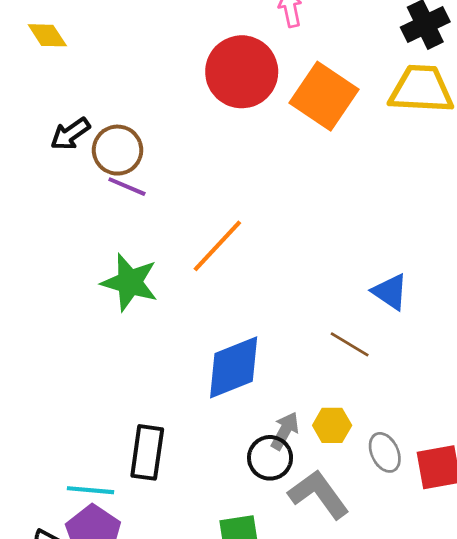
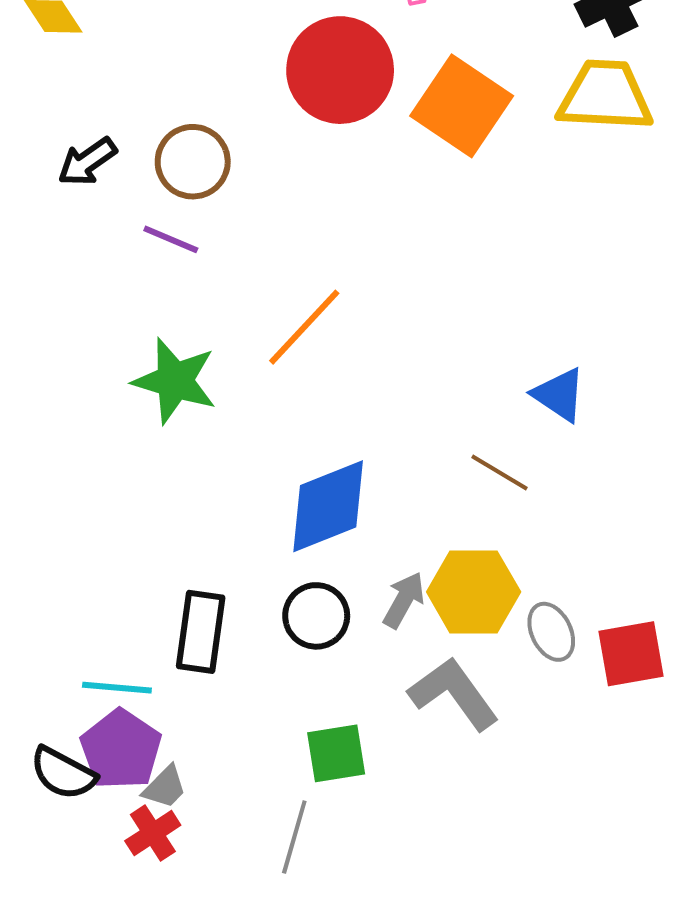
brown circle: (118, 150) -> (193, 162), moved
yellow hexagon: (332, 425) -> (474, 592), size x1.6
black circle: (270, 458) -> (316, 616), moved

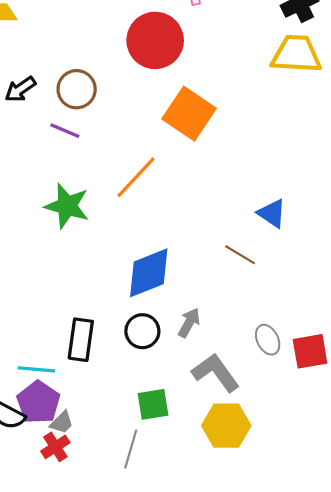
orange square: (462, 106) -> (189, 114), moved
yellow hexagon: (474, 592) -> (226, 426), moved

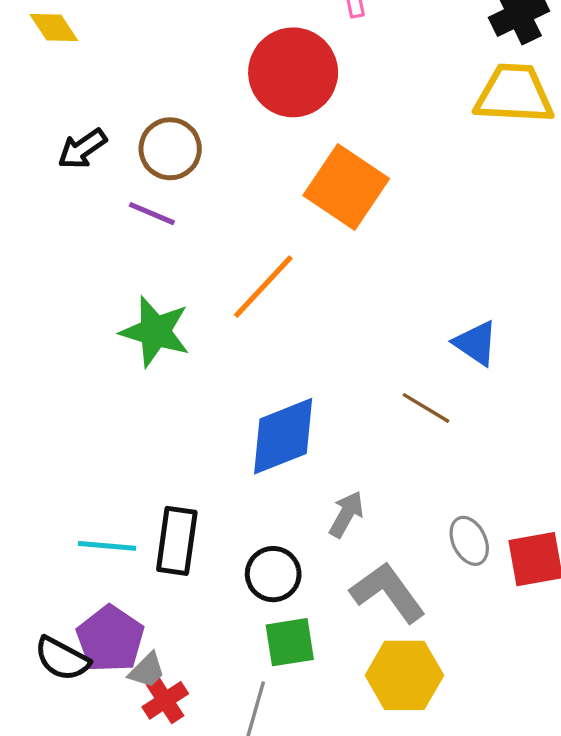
black circle: (142, 331) -> (273, 574), moved
cyan line: (36, 369) -> (107, 546), moved
red cross: (55, 447) -> (165, 700), moved

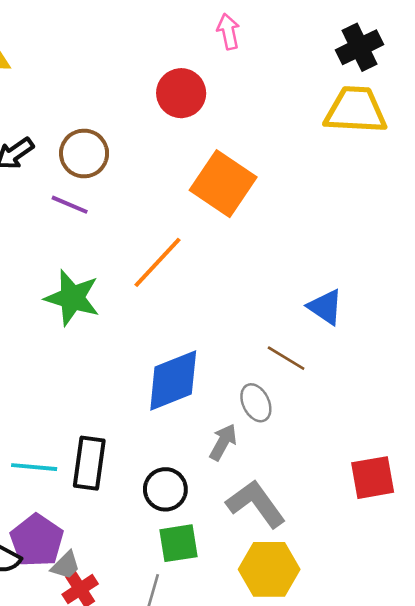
red circle: (293, 72) -> (181, 93), size x0.7
gray ellipse: (469, 541) -> (256, 403), moved

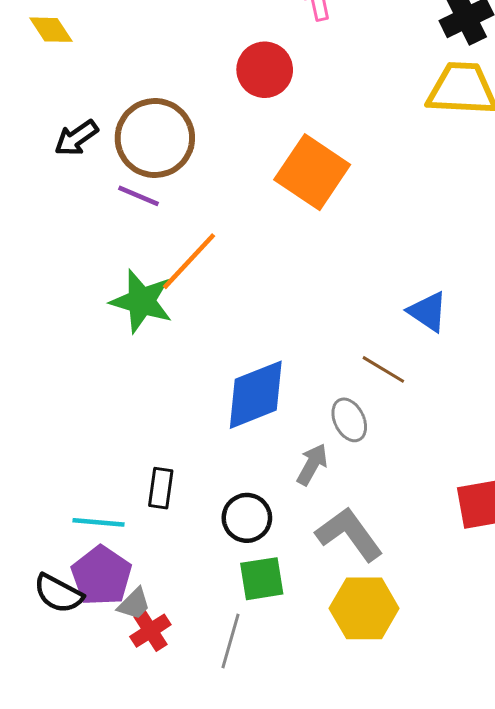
brown circle: (84, 153) -> (155, 138), size x1.4
orange line: (158, 262) -> (189, 261), moved
black rectangle: (89, 463) -> (161, 488), size x0.7
cyan line: (34, 467) -> (98, 522), moved

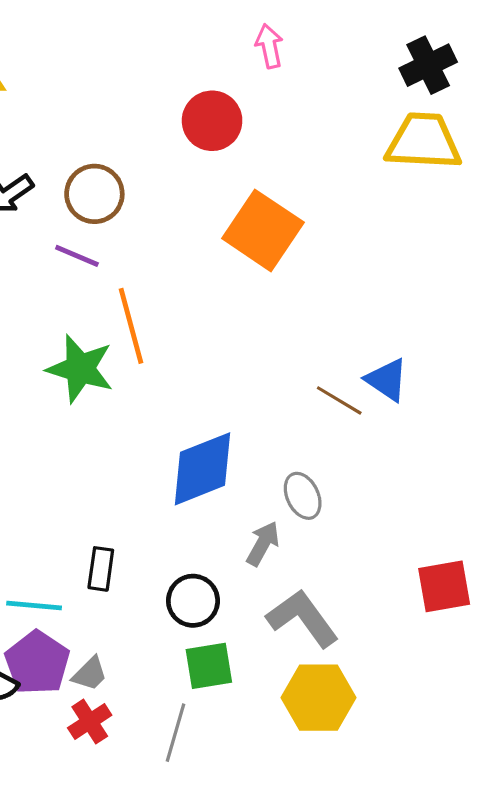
brown circle: (155, 138) -> (94, 194), size x0.7
orange line: (189, 261) -> (131, 326), turned -58
brown line: (383, 369) -> (339, 400), moved
gray trapezoid: (134, 604) -> (90, 674), moved

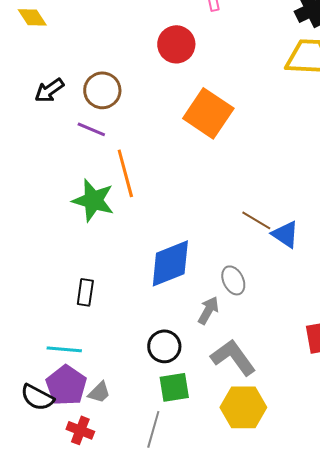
blue triangle: (387, 380) -> (285, 234), moved
black rectangle: (101, 569) -> (85, 292), moved
red cross: (90, 721) -> (80, 430), moved, turned -36

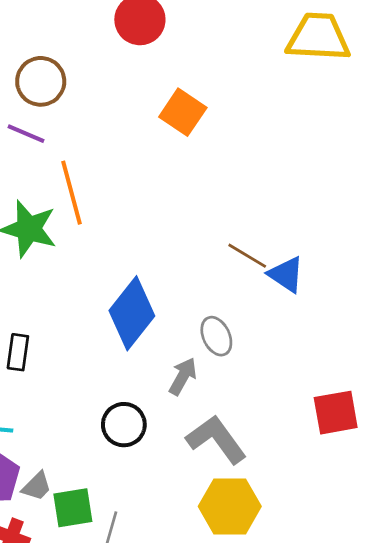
orange square: (208, 113) -> (183, 112), size x0.7
blue diamond: (170, 263) -> (132, 313), turned -30
green square: (174, 387) -> (73, 508), moved

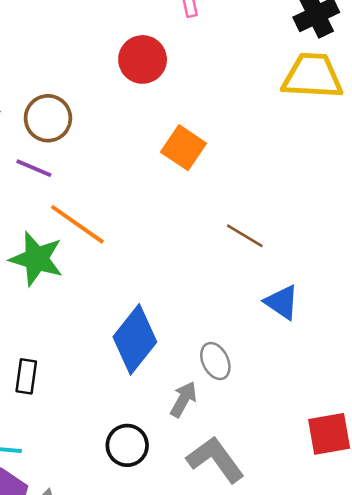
orange line: (72, 193) -> (77, 224), turned -40
brown line: (247, 256) -> (245, 236), moved

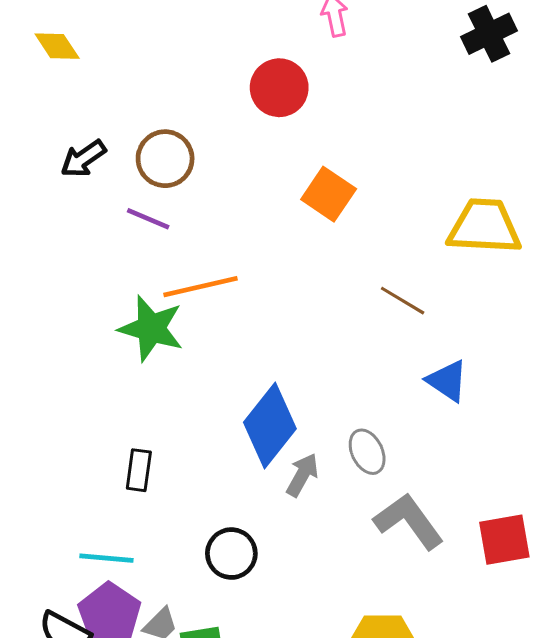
yellow trapezoid: (312, 76) -> (484, 227), moved
orange line: (77, 224) -> (201, 287), turned -48
gray arrow: (183, 399) -> (302, 475), moved
black circle: (127, 445) -> (231, 554), moved
gray L-shape: (215, 459) -> (409, 521), moved

